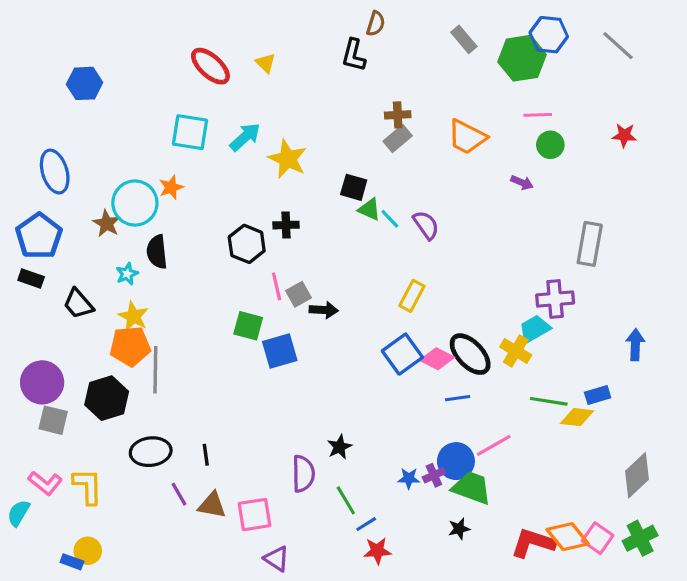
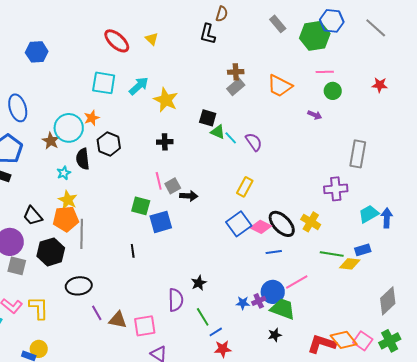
black hexagon: (247, 244) -> (109, 144), moved
black trapezoid: (78, 304) -> (33, 216), moved
cyan trapezoid: (535, 329) -> (369, 214), moved
black line: (206, 455) -> (133, 251), moved

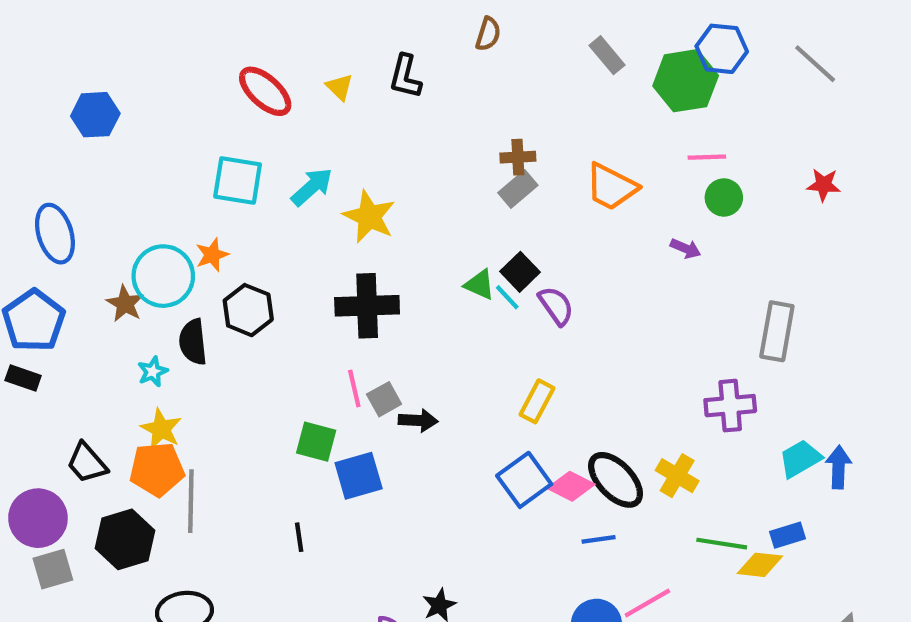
black L-shape: (208, 34) -> (405, 76), moved
black square: (208, 118) -> (520, 272), moved, turned 30
black cross: (165, 142) -> (367, 306), size x1.8
gray square: (17, 266) -> (53, 569), turned -30

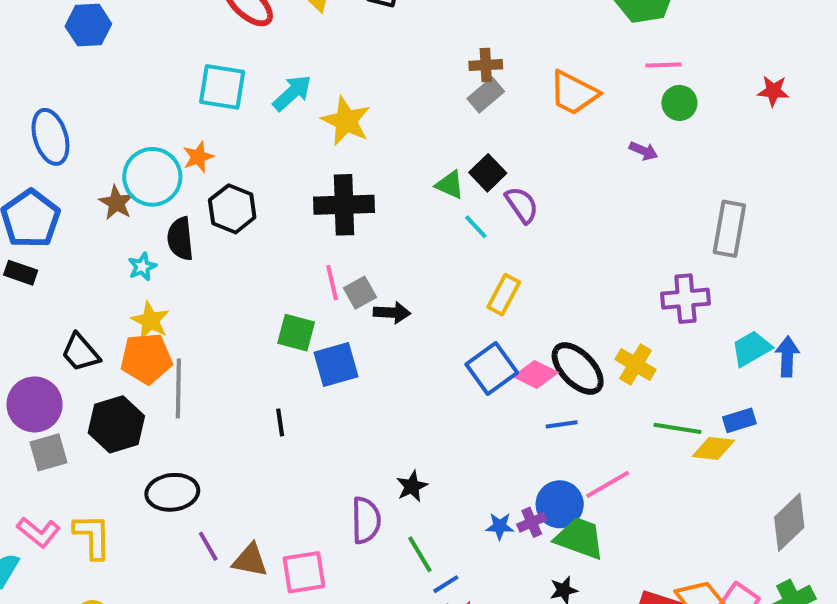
cyan line: (507, 297) -> (476, 227), moved

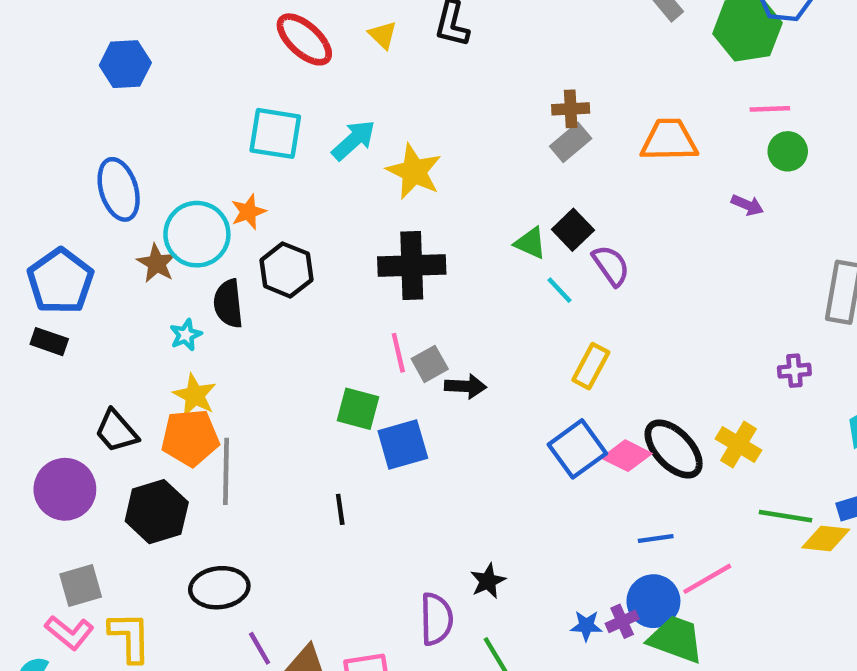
orange trapezoid: (574, 93) -> (669, 140), turned 152
blue ellipse: (50, 137) -> (119, 189), moved
purple cross: (685, 299) -> (794, 371), size x0.6
blue line: (562, 424) -> (656, 538), moved
gray square: (48, 452) -> (81, 585), moved

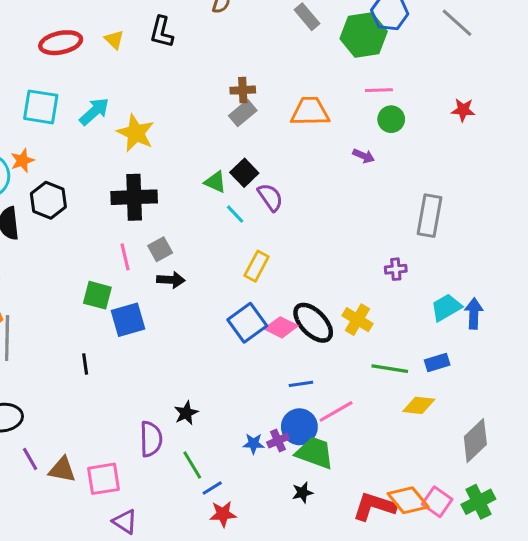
red ellipse: (304, 39) -> (61, 43), turned -54
gray square: (430, 364) -> (160, 249), moved
yellow diamond: (826, 538) -> (419, 405), moved

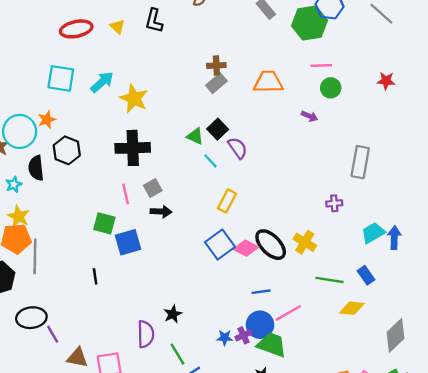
blue rectangle: (437, 363) -> (366, 275), turned 72
purple line: (30, 459) -> (53, 334), moved

